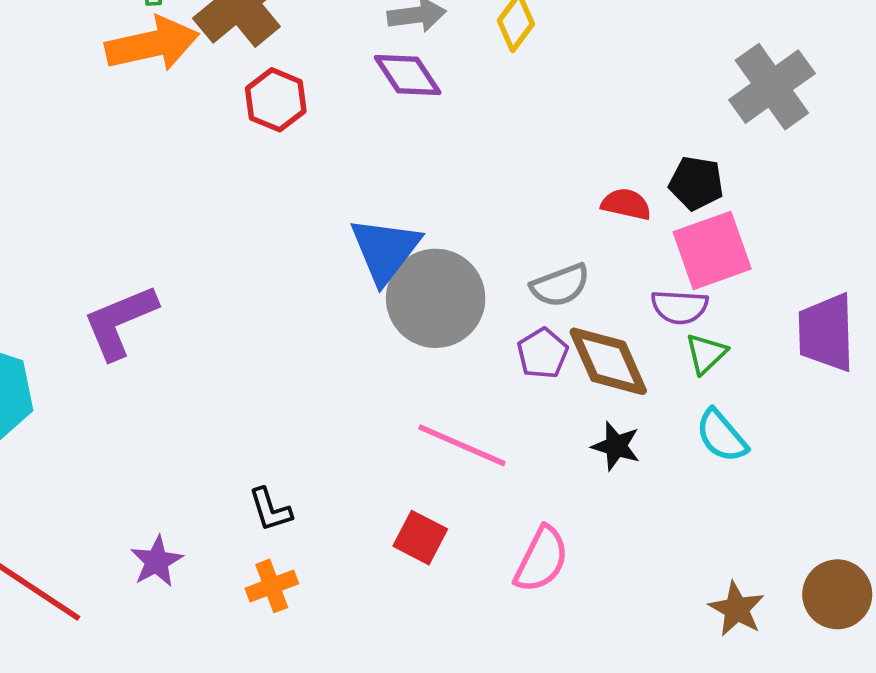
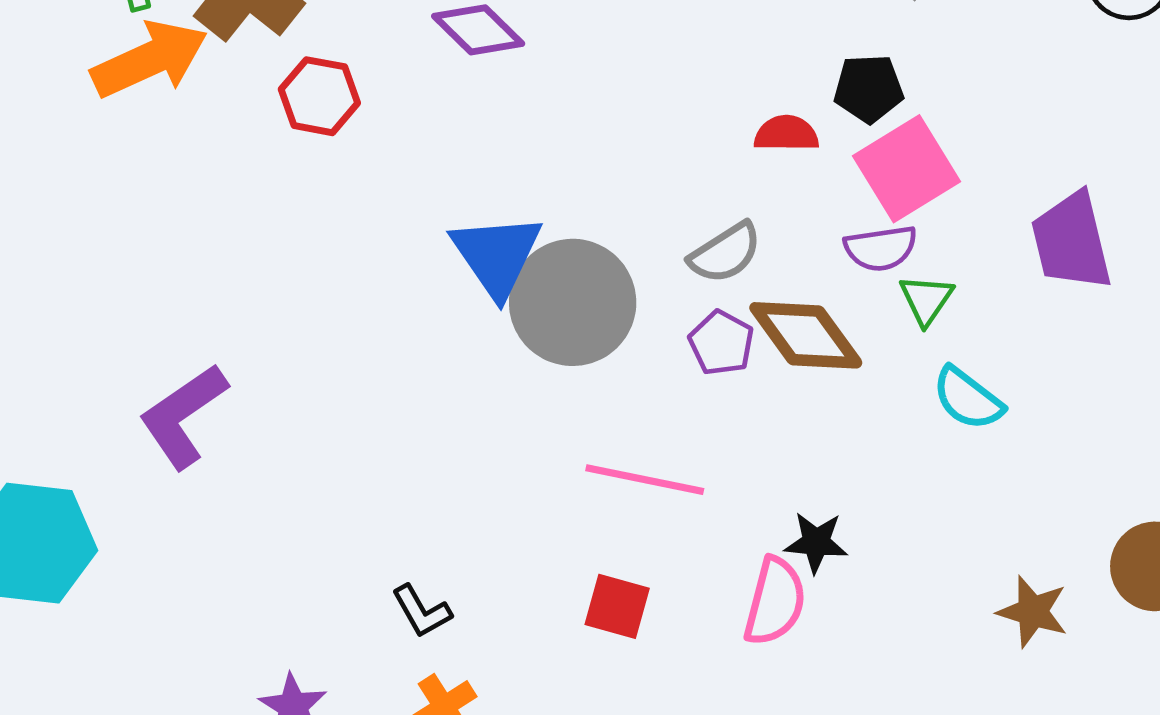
black star: (616, 446) -> (816, 542), moved

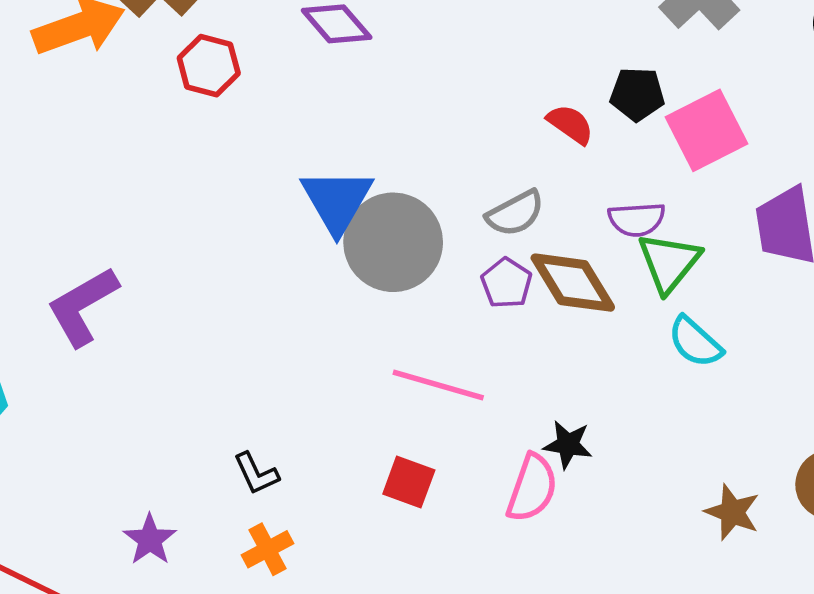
red semicircle: (786, 134) -> (570, 124), turned 30
pink square: (907, 169) -> (707, 130), moved
green triangle: (926, 300) -> (669, 262), size x1.5

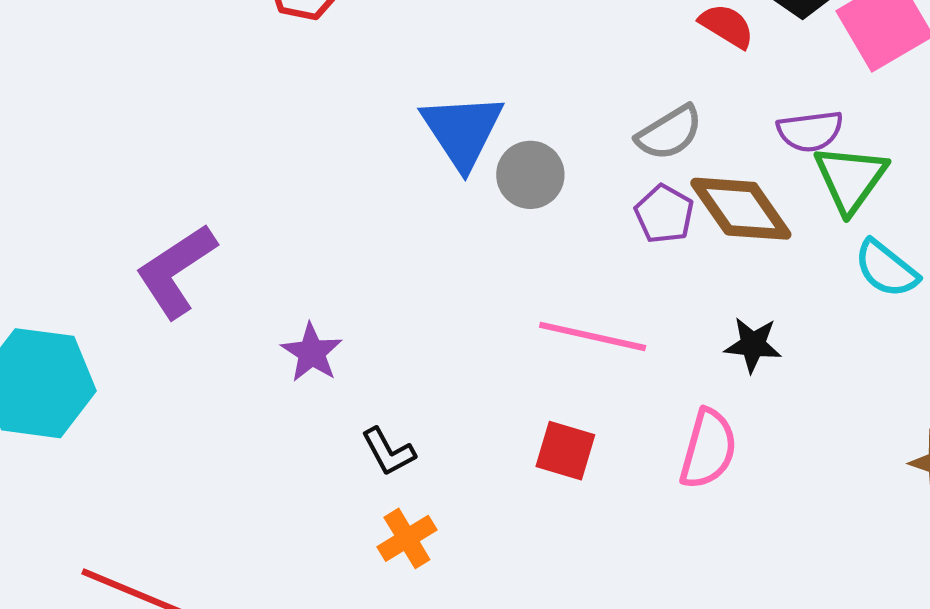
gray circle: (393, 242) -> (530, 175), size x0.6
black star: (568, 445) -> (753, 345), moved
purple star: (150, 540) -> (312, 353), moved

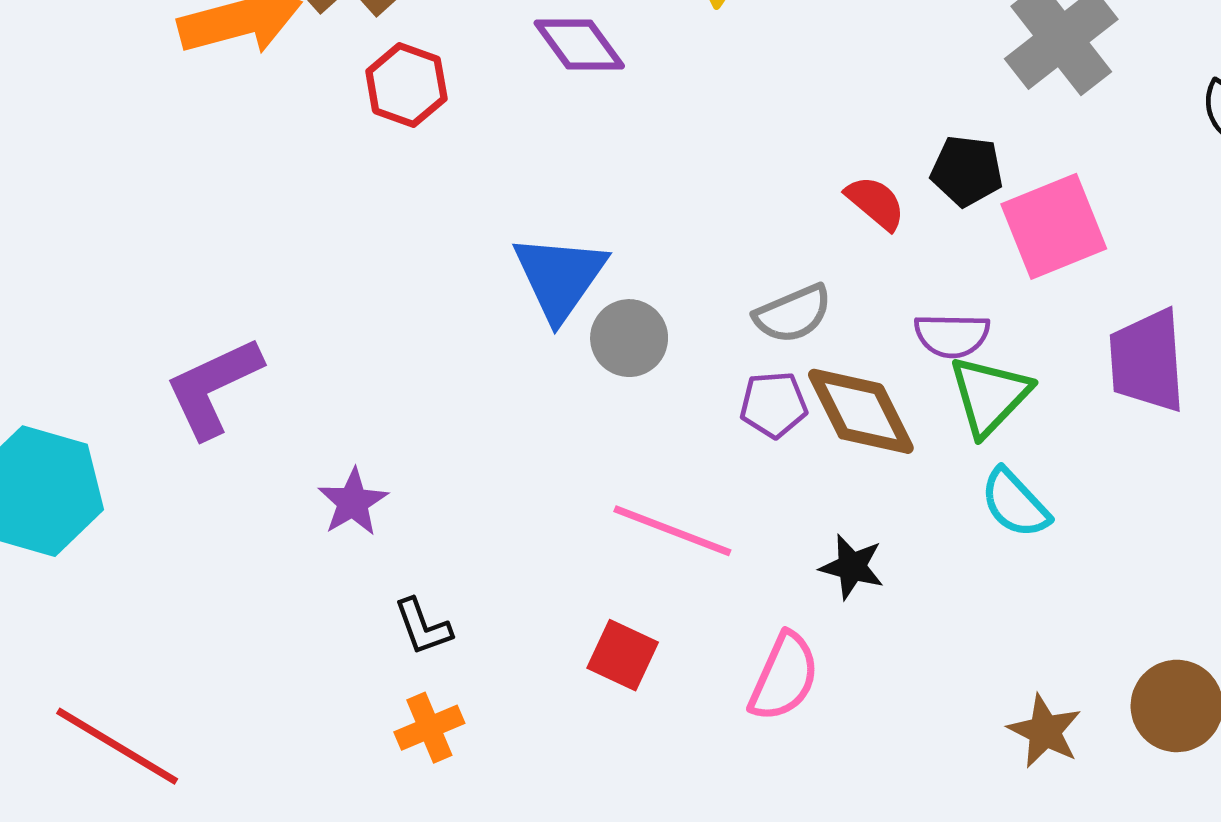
purple pentagon: (664, 214) -> (774, 405), turned 30

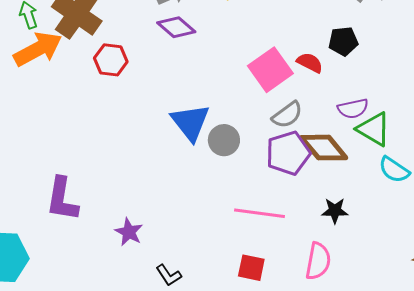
pink square: (1054, 226) -> (270, 70), moved
purple L-shape: (213, 387) -> (62, 199), turned -42
green triangle: (990, 396) -> (374, 129), turned -30
purple pentagon: (774, 405) -> (288, 153), size x1.6

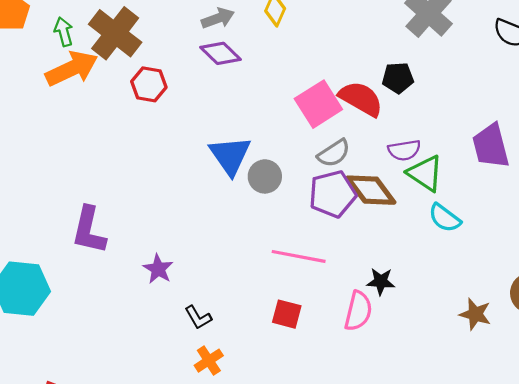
red semicircle: (310, 63) -> (361, 99), size x1.6
black star: (335, 211) -> (381, 281), moved

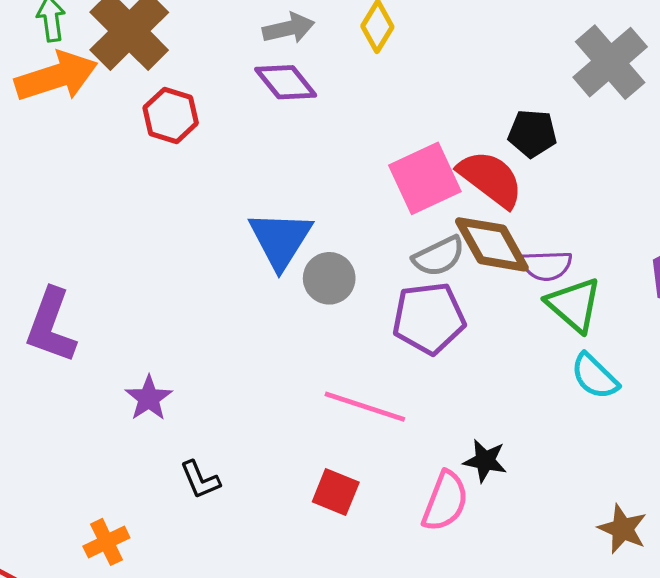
black pentagon: (398, 78) -> (532, 133), moved
brown diamond: (371, 190) -> (492, 244), moved
orange cross: (209, 361) -> (106, 542), moved

